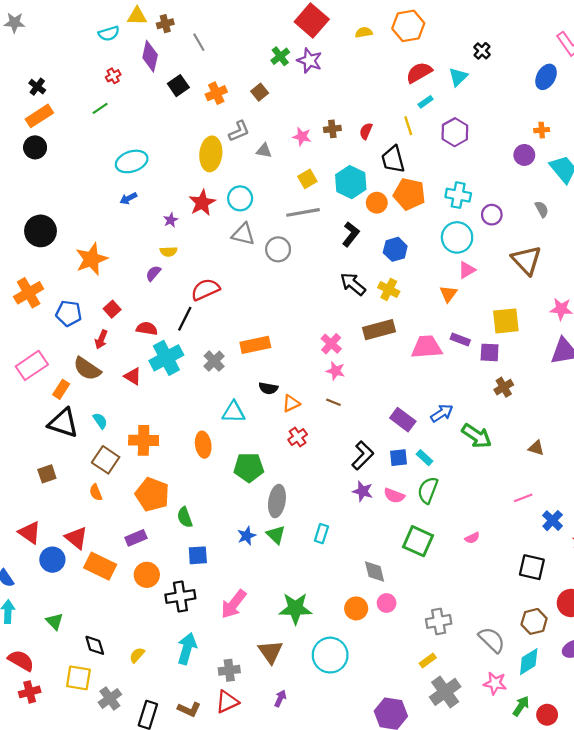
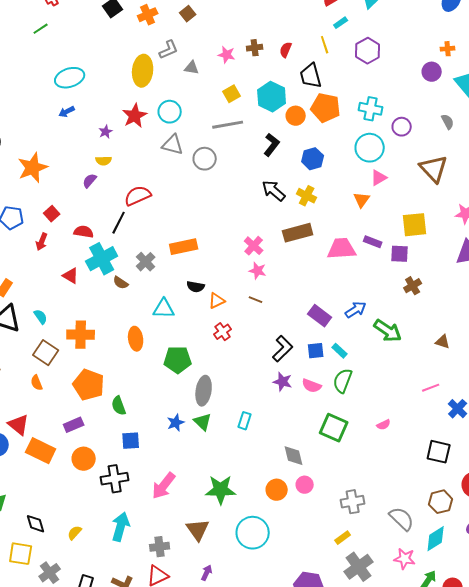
brown semicircle: (87, 369) -> (121, 283), moved, size x0.6

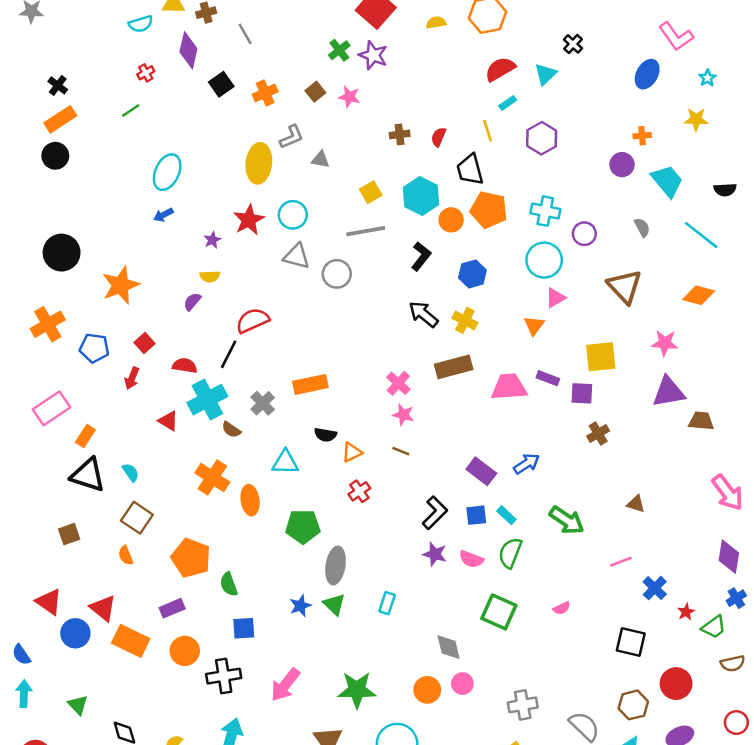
pink star: (227, 55) -> (349, 97), moved
cyan ellipse: (70, 78) -> (167, 172), turned -48
green arrow: (388, 331) -> (567, 520), moved
orange cross: (81, 335) -> (212, 477), moved, turned 32

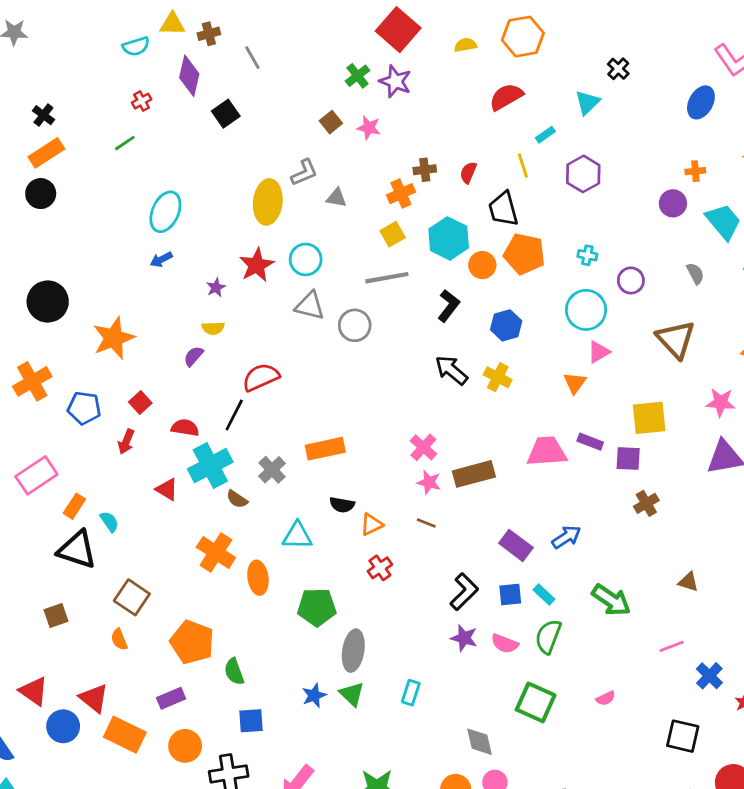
red semicircle: (500, 69) -> (506, 97), moved
orange cross: (265, 93) -> (401, 194), moved
cyan cross: (545, 211) -> (587, 255), size x0.6
brown rectangle: (454, 367) -> (474, 474), moved
cyan semicircle: (131, 472) -> (109, 522), moved

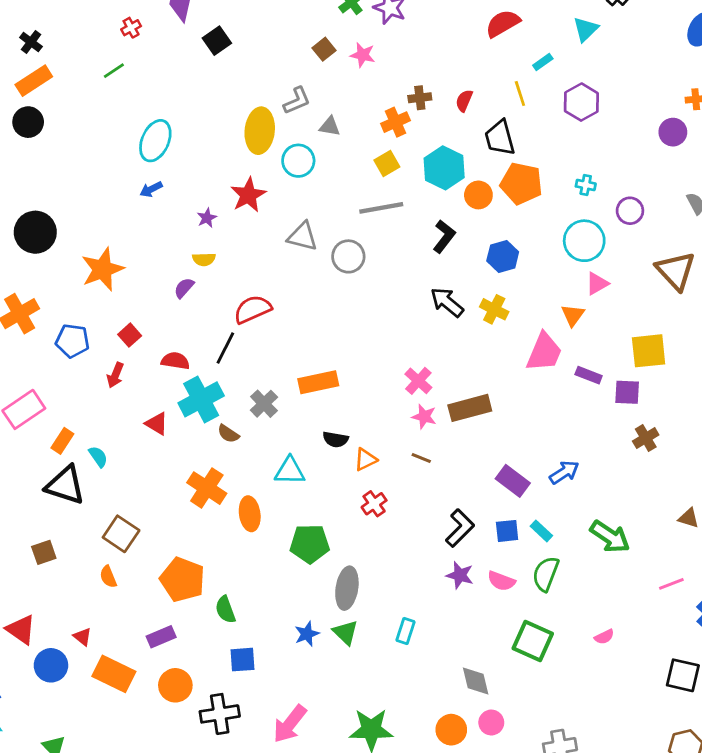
cyan circle: (306, 259) -> (298, 161), moved
pink trapezoid: (547, 452) -> (544, 352), moved, turned 117
red triangle: (94, 698) -> (82, 637), size x0.6

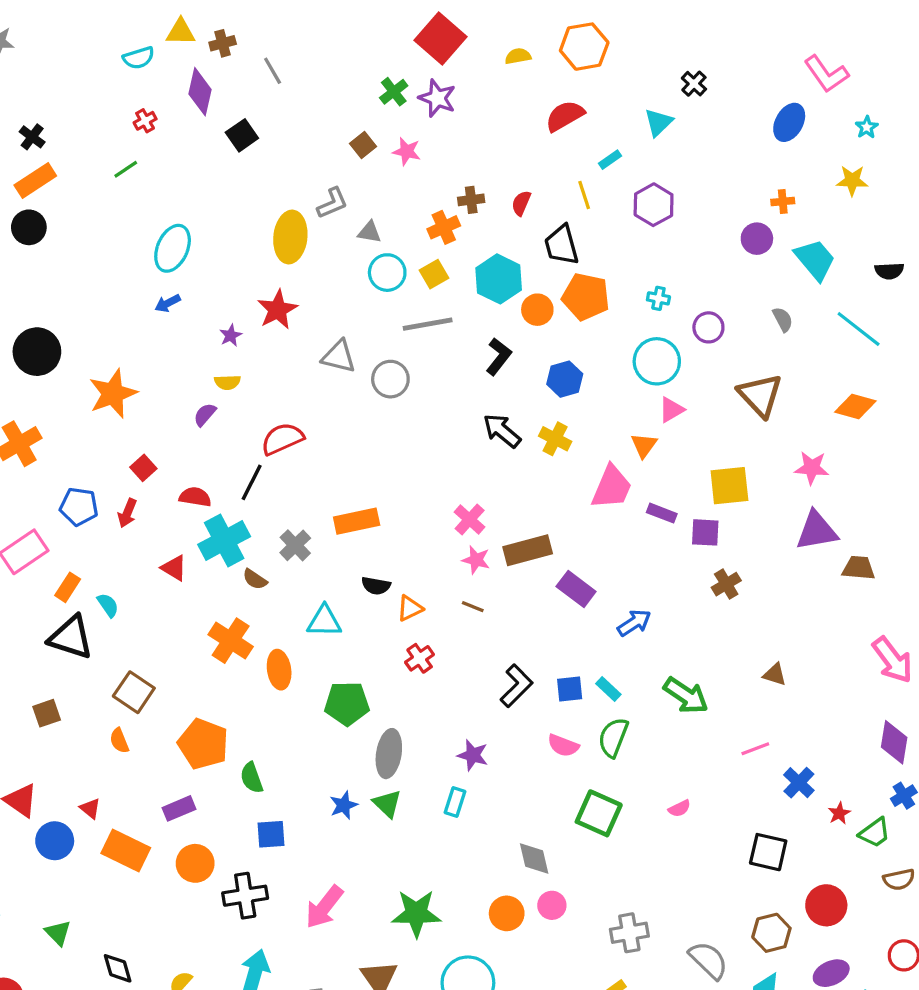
cyan circle: (298, 161) -> (387, 273), moved
blue pentagon: (72, 341) -> (79, 507), moved
purple rectangle: (513, 481) -> (576, 589), moved
purple star: (460, 575) -> (473, 755), moved

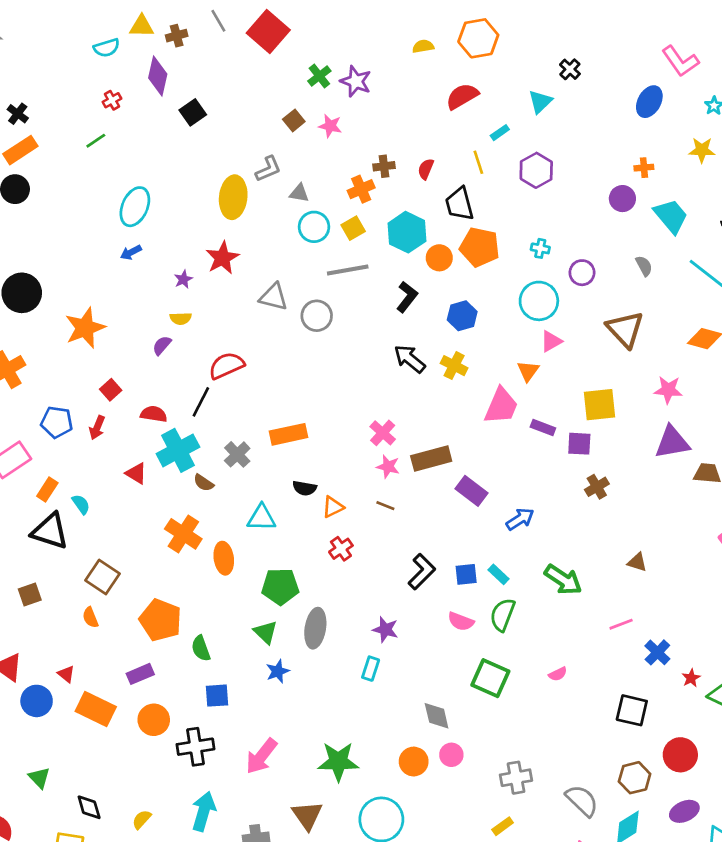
red square: (440, 38) -> (268, 32), moved
gray line: (273, 71) -> (218, 21), moved
green triangle: (387, 804) -> (266, 632), moved

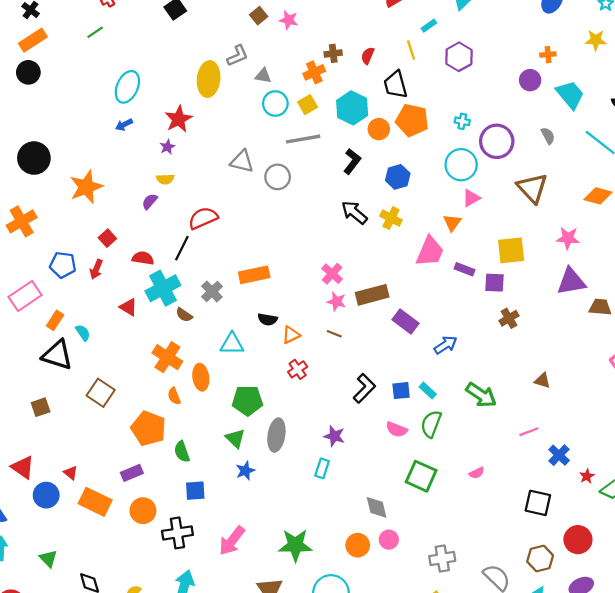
red star: (222, 258) -> (179, 119), moved
purple circle: (582, 273) -> (497, 141), size x1.6
orange semicircle: (90, 617) -> (174, 396), moved

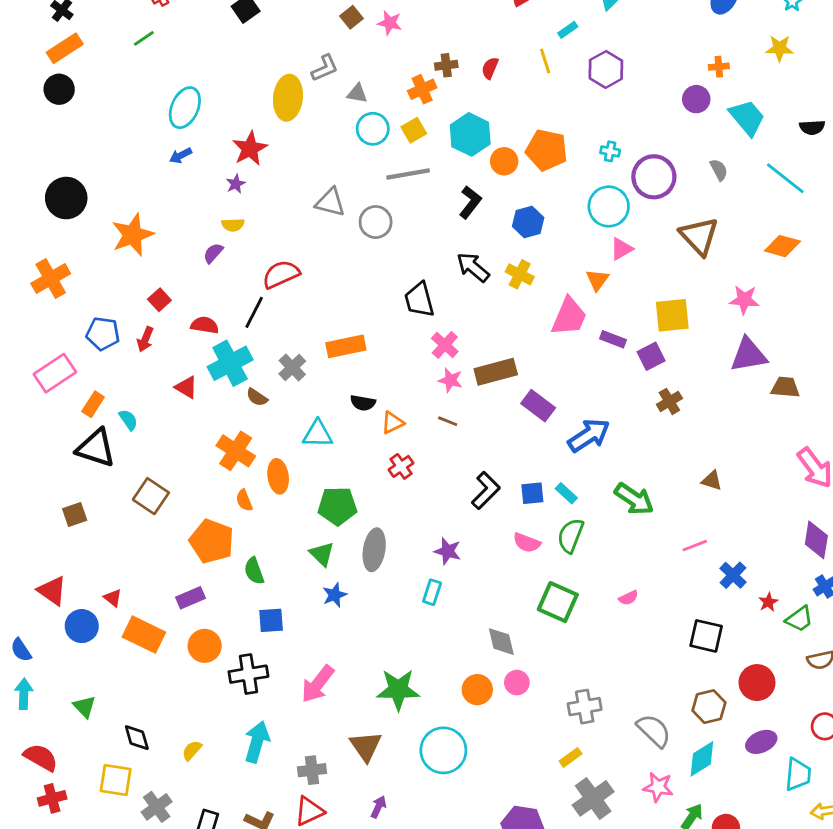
black trapezoid: (395, 85) -> (419, 300), moved
purple square: (495, 283) -> (651, 356), turned -30
blue arrow: (446, 345) -> (589, 435), size x1.4

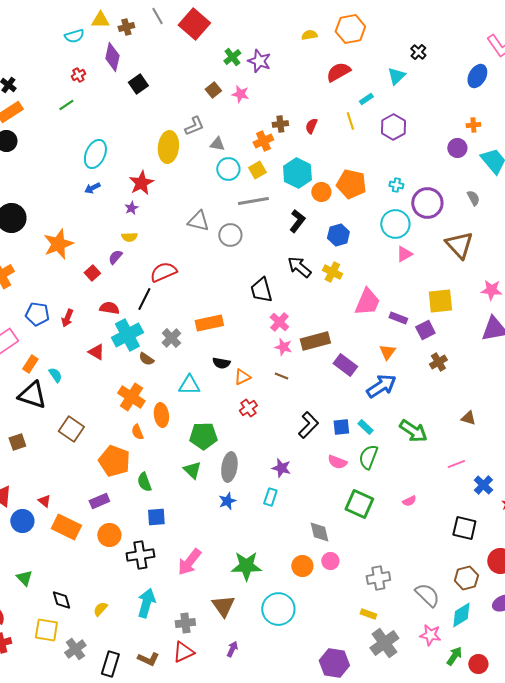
orange triangle: (597, 280) -> (387, 352), moved
red square: (159, 300) -> (92, 273), moved
blue star: (335, 595) -> (227, 501), moved
yellow rectangle: (571, 757) -> (368, 614), turned 56

